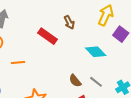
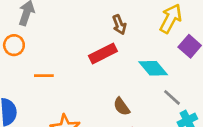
red rectangle: (47, 36) -> (103, 54), moved, turned -66
gray line: (96, 82) -> (172, 97), moved

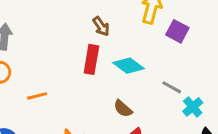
red rectangle: (103, 54) -> (91, 59), turned -40
cyan diamond: (153, 68) -> (129, 66), moved

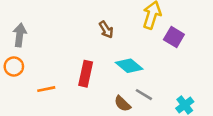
red rectangle: (91, 59) -> (86, 74), moved
gray line: (172, 87) -> (144, 95), moved

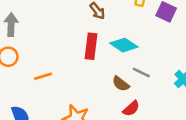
red rectangle: (86, 74) -> (91, 46), moved

